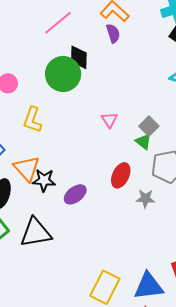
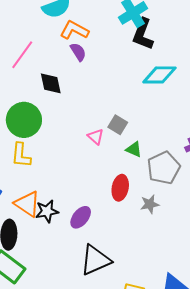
green circle: (63, 74) -> (24, 120), moved
gray square: (149, 126) -> (118, 125), moved
black triangle: (36, 233) -> (95, 260), moved

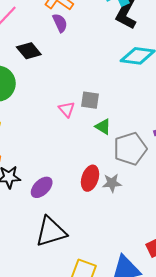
black diamond: (51, 83) -> (29, 51), turned -35
gray square: (118, 125) -> (90, 100), turned -30
red ellipse: (120, 188) -> (90, 178), moved

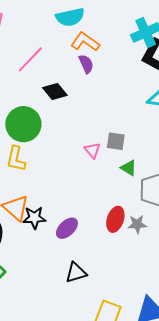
black triangle: (51, 232) -> (76, 273), size x0.7

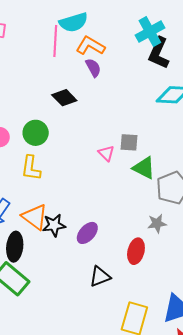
pink line: (30, 59) -> (55, 41), moved, turned -36
green circle: (23, 124) -> (36, 133), size x0.7
green triangle: (129, 168) -> (144, 168), size x1.4
red ellipse: (115, 219) -> (136, 251), moved

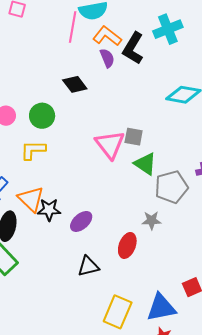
black L-shape: (159, 53) -> (133, 48), moved
pink triangle: (106, 153) -> (110, 145), size x1.8
yellow L-shape: (31, 168) -> (33, 150), turned 76

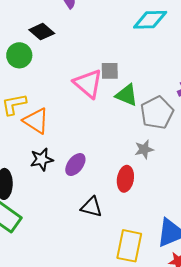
green circle: (42, 116) -> (19, 55), moved
orange triangle: (31, 199) -> (36, 121), moved
black triangle: (88, 266) -> (91, 207), turned 40

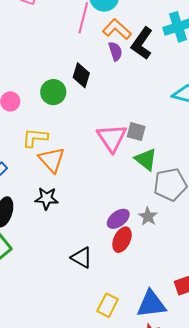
black diamond: (42, 32) -> (81, 75), turned 50
gray star: (144, 149) -> (148, 216), turned 30
purple ellipse: (75, 165) -> (118, 219), moved
yellow rectangle: (129, 246) -> (108, 305), size x0.7

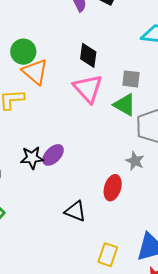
black diamond: (81, 75) -> (88, 55), moved
gray square: (136, 132) -> (131, 79), moved
orange triangle: (52, 160) -> (35, 72), moved
purple ellipse: (118, 219) -> (53, 155), moved

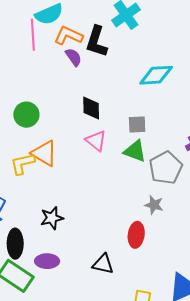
orange triangle: (35, 72) -> (44, 153), moved
pink triangle: (88, 88) -> (96, 141), size x0.7
purple ellipse: (53, 155) -> (47, 261), moved, turned 55

